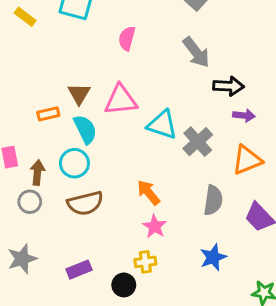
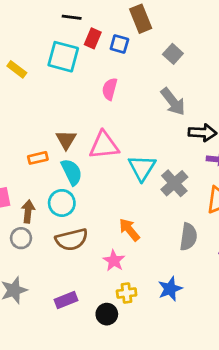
cyan triangle: (162, 125) -> (142, 168), turned 44
pink star: (155, 226) -> (114, 261), moved
blue star: (213, 257) -> (170, 289), moved

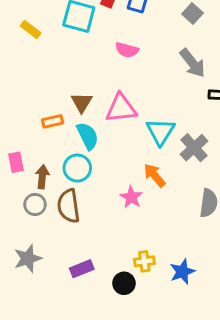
pink semicircle: (110, 89) -> (127, 50), turned -90
orange arrow: (129, 230) -> (155, 175), moved
brown semicircle: (72, 240) -> (69, 206), moved, turned 96
pink star: (114, 261) -> (131, 197), moved
blue star: (170, 289) -> (182, 272), moved

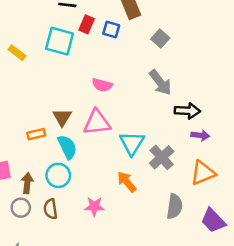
pink semicircle: (127, 50) -> (102, 85), moved
pink star: (131, 197) -> (94, 206), moved, turned -30
brown semicircle: (69, 206) -> (50, 209), size x0.7

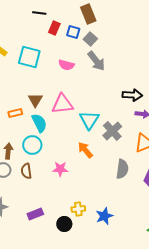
gray square: (160, 38) -> (90, 39), moved
cyan square: (60, 41) -> (29, 57), moved
gray arrow: (160, 82) -> (96, 61), moved
pink semicircle: (102, 85) -> (66, 65), moved

